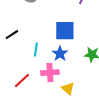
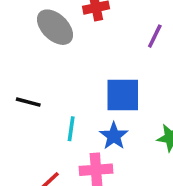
black line: (12, 35) -> (28, 102), turned 48

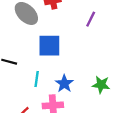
blue square: (123, 95) -> (49, 46), moved

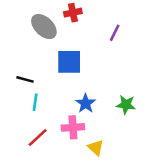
cyan line: (37, 79) -> (35, 102), moved

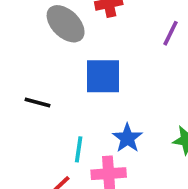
cyan line: (35, 102) -> (79, 149), moved

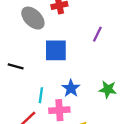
purple line: (170, 33) -> (97, 34), moved

